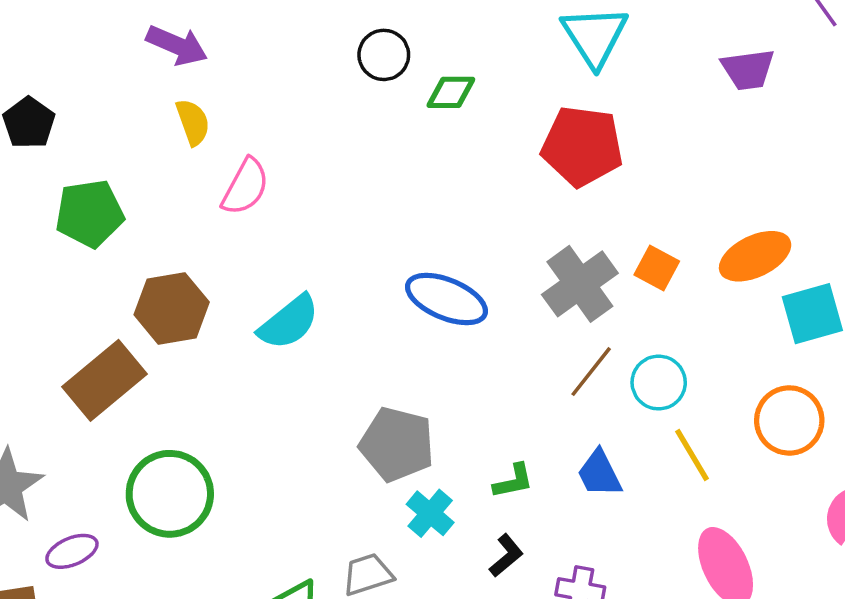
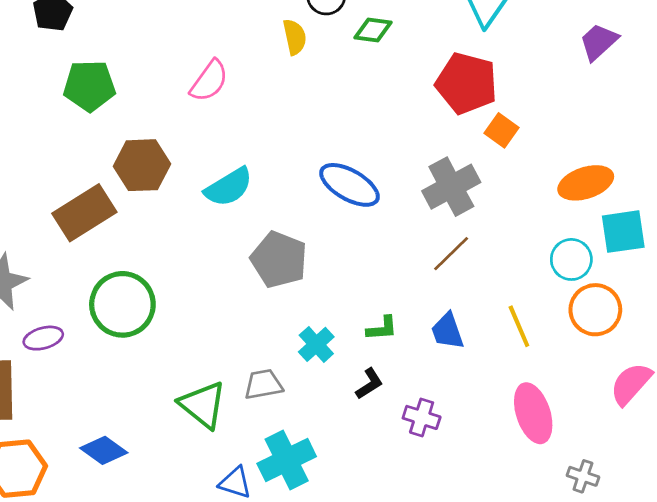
purple trapezoid: (748, 70) -> (599, 42), turned 138
yellow semicircle: (193, 122) -> (295, 37), moved
orange square: (657, 268) -> (501, 130), moved
cyan circle: (659, 383) -> (571, 259), moved
gray pentagon: (397, 444) -> (279, 260), moved

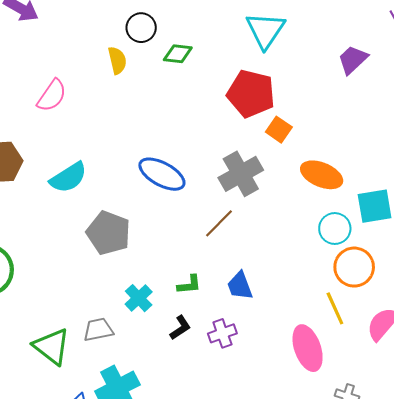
orange ellipse: (586, 183) -> (322, 175), moved, turned 42
brown line: (451, 254) -> (219, 223), moved
yellow line: (519, 326) -> (335, 308), moved
purple cross: (422, 417) -> (222, 333), moved, turned -36

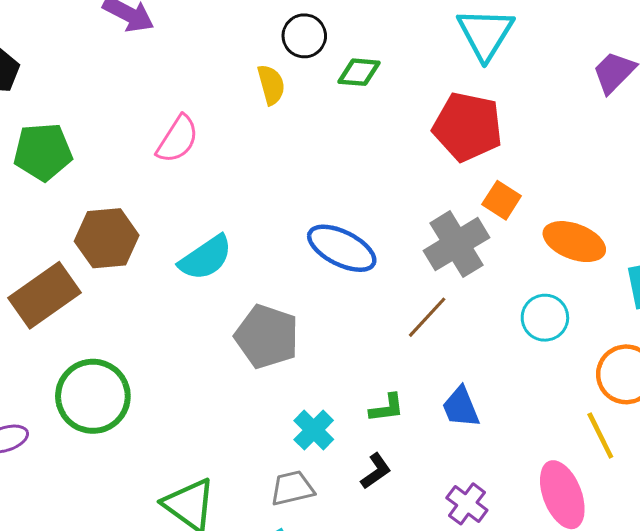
orange square: (279, 130) -> (502, 200), moved
cyan circle: (335, 229) -> (545, 318), moved
gray trapezoid: (98, 330) -> (292, 488), moved
purple cross: (222, 333) -> (467, 504), moved, turned -32

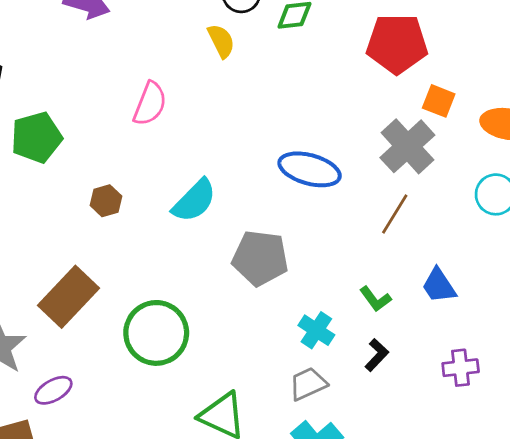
brown hexagon: (107, 238) -> (106, 201), size x0.6
brown rectangle: (45, 295) -> (68, 297), moved
green circle: (93, 396) -> (156, 333), moved
green L-shape: (387, 408) -> (375, 299), turned 72
purple cross: (467, 504) -> (461, 368), turned -32

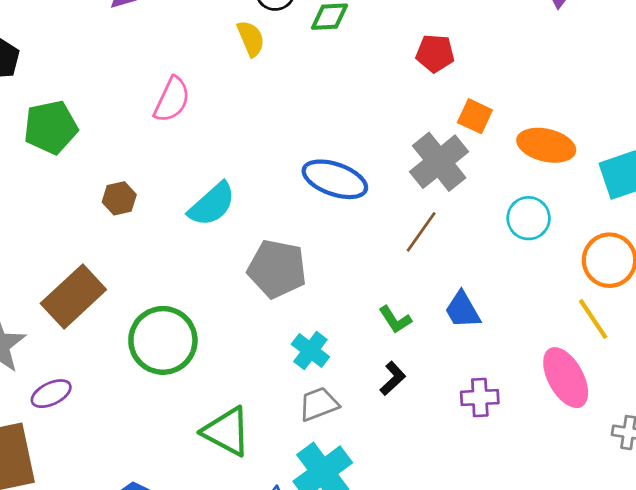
red pentagon: (397, 44) -> (435, 53), size x0.6
cyan cross: (316, 330) -> (310, 351), moved

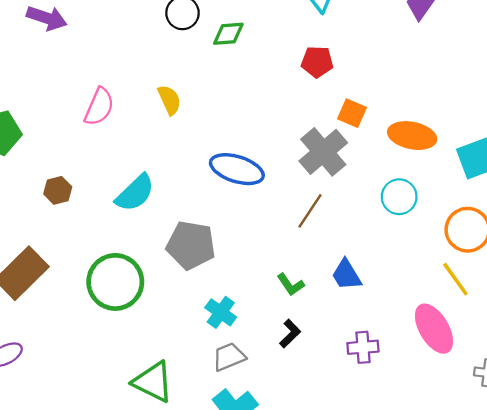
yellow semicircle: (251, 39) -> (169, 100), moved
green circle: (163, 340) -> (115, 282), moved

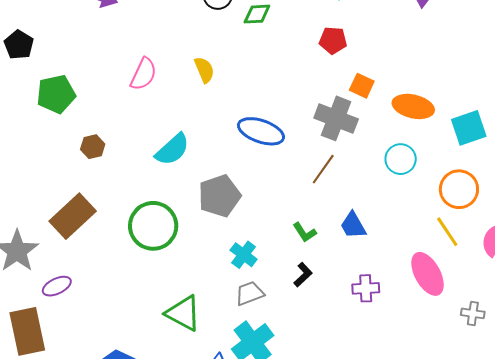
gray cross: (323, 152) -> (336, 118), turned -30
brown hexagon: (58, 190) -> (93, 147), moved
gray pentagon: (191, 245) -> (219, 196), turned -30

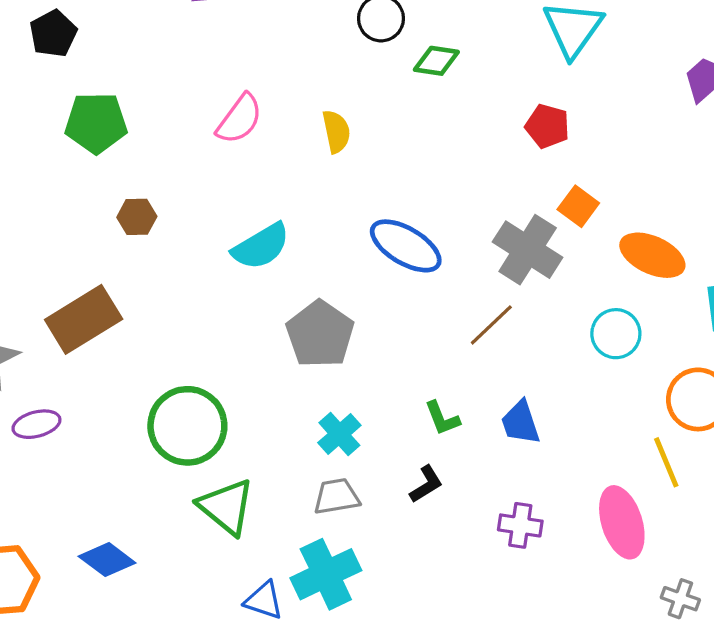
gray pentagon: (219, 196) -> (320, 334), turned -30
green circle: (153, 226) -> (187, 426), moved

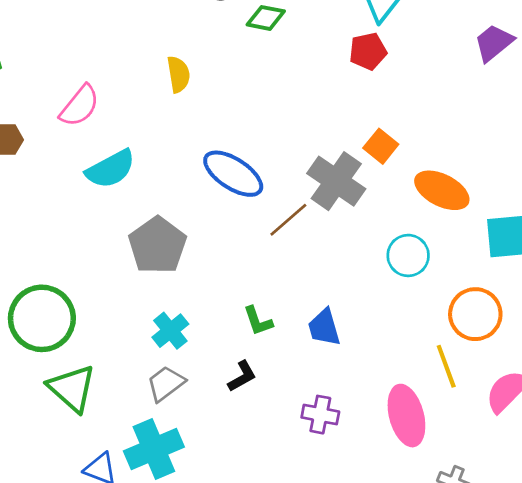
pink semicircle: (239, 119) -> (80, 106), moved
red pentagon: (547, 126) -> (368, 51), moved, turned -30
brown line: (491, 325) -> (288, 220), moved
gray trapezoid: (337, 496) -> (166, 383), turned -30

